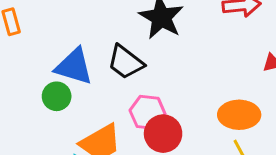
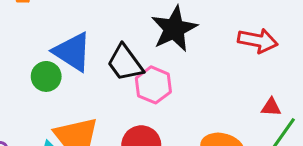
pink hexagon: (148, 112) -> (153, 85), moved

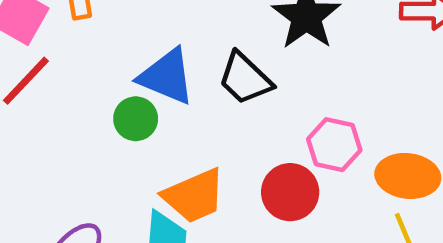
pink hexagon: (153, 85) -> (334, 145), moved

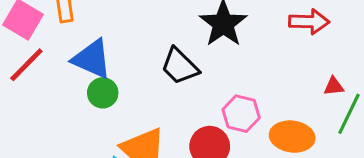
blue triangle: (167, 77) -> (92, 59), moved

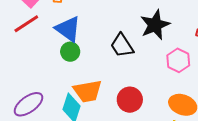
pink hexagon: (241, 114) -> (178, 60), moved

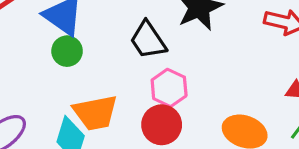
pink hexagon: (178, 60) -> (169, 88), moved

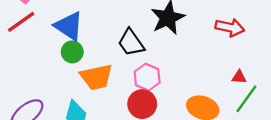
orange trapezoid: (95, 113) -> (96, 77), moved

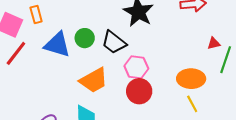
green circle: (72, 52) -> (85, 38), moved

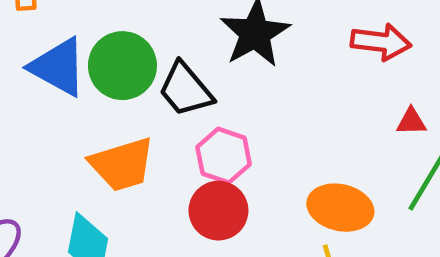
green circle: (85, 38) -> (122, 66), size x1.5
red triangle: (214, 43) -> (411, 122), moved

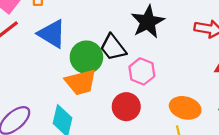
green circle: (122, 66) -> (86, 57), moved
pink hexagon: (224, 156) -> (142, 71), moved

